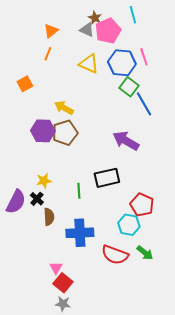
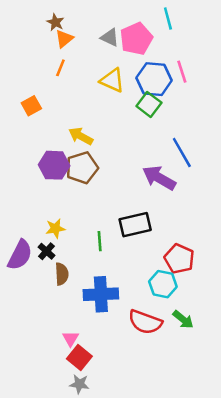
brown star: (95, 18) -> (55, 22), moved
green square: (129, 87) -> (149, 104), moved
blue line: (144, 104) -> (182, 153), moved

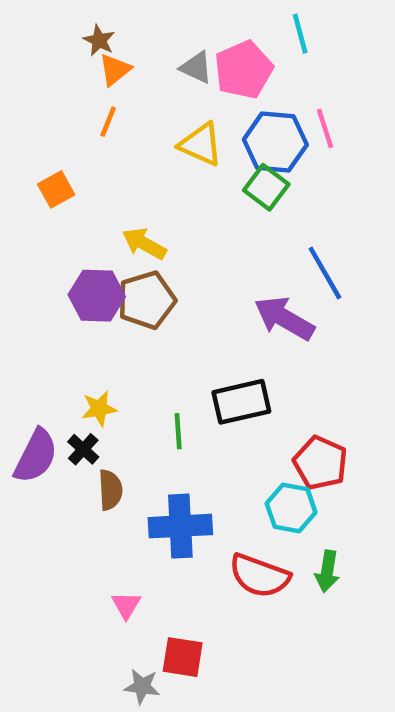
green arrow: (183, 320) -> (327, 571), turned 60
red square: (79, 357) -> (183, 657), moved, turned -30

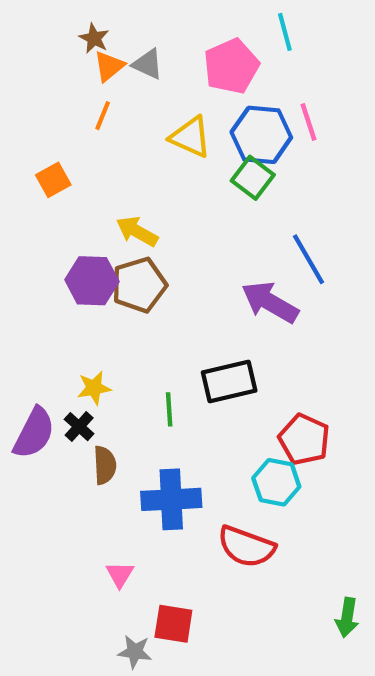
gray triangle: (196, 67) -> (148, 64), moved
green arrow: (327, 571) -> (347, 617), moved

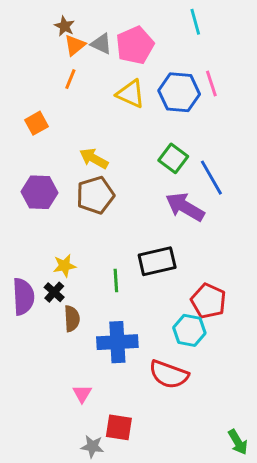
pink pentagon: (231, 66) -> (135, 45), moved
green square: (253, 178) -> (173, 158), moved
purple hexagon: (92, 281) -> (39, 192), moved
purple semicircle: (34, 433) -> (23, 297), turned -30
green arrow: (347, 617) -> (238, 442), moved, turned -40

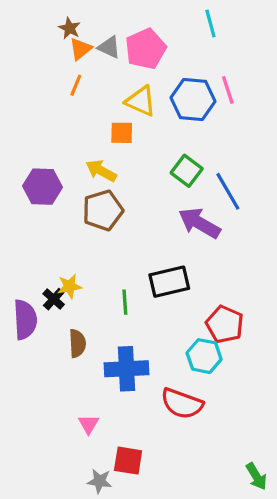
orange square: (37, 123) -> (122, 133), moved, turned 30
purple hexagon: (39, 192) -> (43, 187), moved
black cross: (54, 292) -> (54, 299), moved

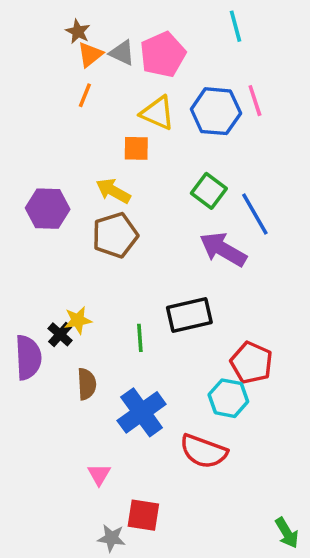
blue cross: (126, 369) -> (142, 412), turned -33

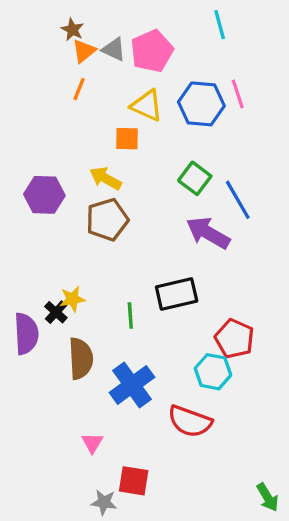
brown semicircle: (87, 384) -> (81, 358), size x1.4

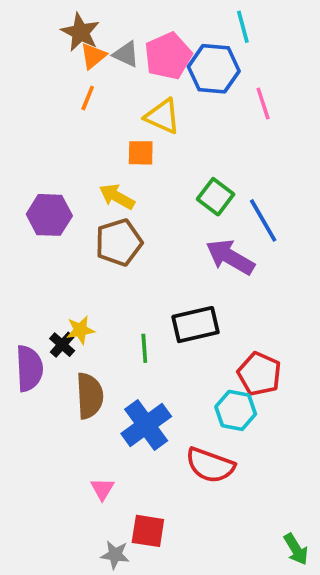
brown star: (72, 30) -> (80, 32), size x1.5
blue hexagon: (201, 104) -> (214, 69), moved

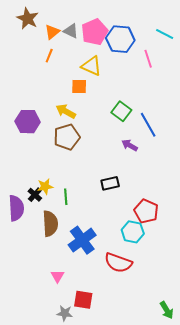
cyan line: (243, 27) -> (165, 34), moved, turned -48
brown star: (80, 32) -> (28, 19), moved
purple arrow: (230, 257) -> (130, 145), size x0.6
black rectangle: (195, 325) -> (110, 183), size x0.7
green line: (144, 348) -> (66, 197), moved

